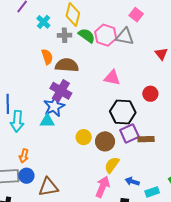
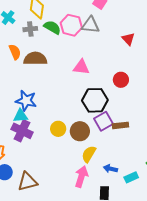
purple cross: (61, 91) -> (22, 131), moved
blue star: (54, 106) -> (26, 101), turned -30

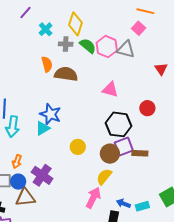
cyan triangle: (20, 116) -> (43, 128), turned -35
purple cross: (22, 131) -> (42, 175), moved
brown circle: (80, 131) -> (110, 154), moved
blue arrow: (110, 169) -> (123, 203), moved
brown triangle: (27, 182) -> (25, 197), moved

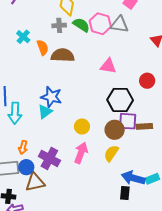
cyan cross: (46, 29) -> (23, 37), moved
purple square: (124, 146) -> (128, 121), turned 30
pink arrow: (93, 198) -> (81, 153), moved
blue arrow: (123, 203) -> (133, 178), size x1.6

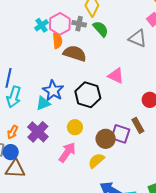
pink hexagon: (100, 24) -> (60, 24), moved
black hexagon: (120, 100) -> (88, 95), moved
brown rectangle: (144, 126) -> (138, 125), moved, turned 49
purple cross: (49, 158) -> (38, 132), moved

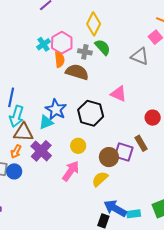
gray cross: (79, 24) -> (85, 52), moved
brown triangle: (15, 169) -> (23, 132), moved

